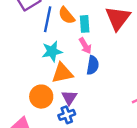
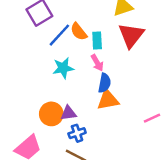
blue line: (48, 19) -> (59, 35), turned 30
orange triangle: (62, 73) -> (108, 100), moved
purple triangle: (69, 98) -> (69, 113), moved, turned 49

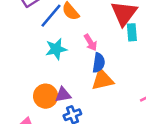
cyan rectangle: (97, 41) -> (132, 32), moved

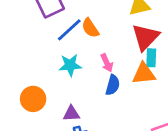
orange triangle: (102, 80) -> (144, 74), moved
orange circle: (46, 96) -> (33, 99), moved

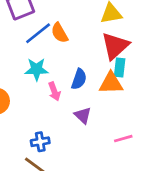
pink arrow: (107, 63) -> (54, 91), moved
blue semicircle: (113, 85) -> (79, 79), moved
purple triangle: (71, 114) -> (83, 115), moved, turned 42

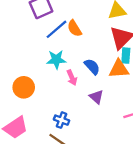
blue semicircle: (79, 79) -> (92, 67), turned -60
blue cross: (40, 142) -> (62, 120), turned 32

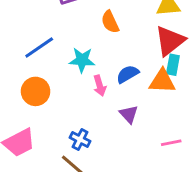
blue line: (57, 29) -> (39, 48), moved
blue semicircle: (92, 67) -> (128, 74), turned -84

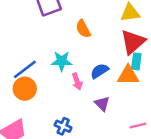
blue line: (39, 48) -> (25, 69), moved

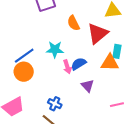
red triangle: (133, 42) -> (98, 33), moved
blue semicircle: (100, 71) -> (79, 64), moved

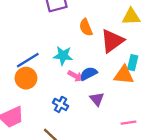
pink arrow: (67, 67) -> (76, 76), turned -48
blue cross: (55, 104) -> (61, 104), moved

